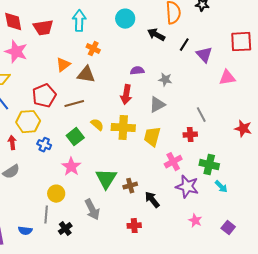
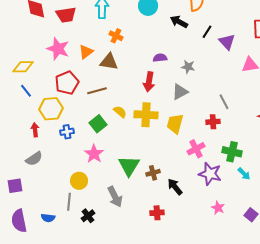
pink star: (16, 52) -> (58, 49), moved
blue cross: (44, 145) -> (67, 132), turned -32

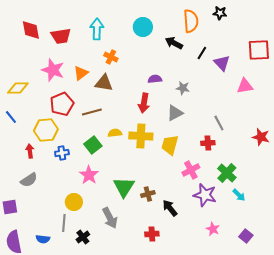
blue line: (26, 91) -> (11, 117), moved
yellow semicircle: (120, 112) -> (115, 133), turned -48
green cross: (232, 152) -> (227, 173), turned 30

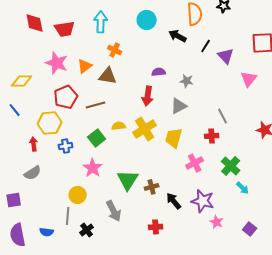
pink triangle: (245, 86) -> (249, 79), turned -42
yellow cross: (141, 136) -> (145, 129), turned -35
purple star: (205, 195) -> (203, 201), moved

